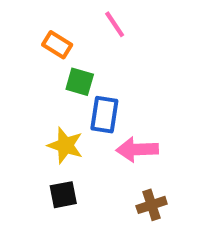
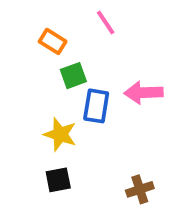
green square: (80, 82) -> (73, 76), turned -36
pink arrow: (137, 149) -> (144, 93), moved

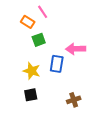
pink line: (106, 22) -> (43, 12), moved
blue rectangle: (96, 106) -> (57, 64), moved

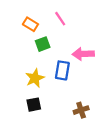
pink line: (43, 12) -> (60, 19), moved
yellow star: (32, 71) -> (35, 78), turned 30

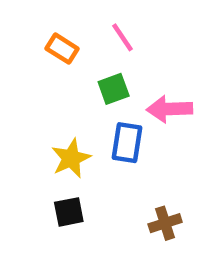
green square: (43, 44) -> (114, 89), moved

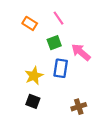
pink arrow: (169, 109) -> (81, 52), turned 42
black square: (69, 212) -> (33, 101), turned 32

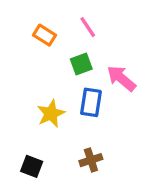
black square: (33, 101) -> (32, 166), moved
brown cross: (79, 107) -> (91, 160), moved

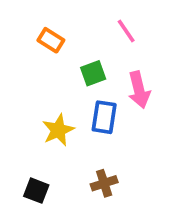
pink line: (88, 27) -> (126, 31), moved
pink arrow: (121, 78) -> (139, 90), turned -144

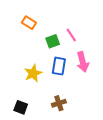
pink line: (126, 31) -> (71, 35), moved
pink arrow: (139, 90) -> (83, 62), moved

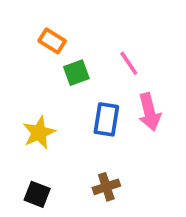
green square: (53, 41) -> (76, 73), moved
yellow star: (33, 73) -> (39, 133), moved

